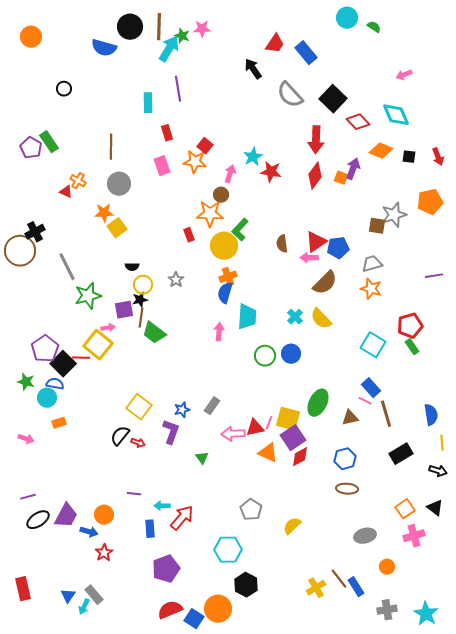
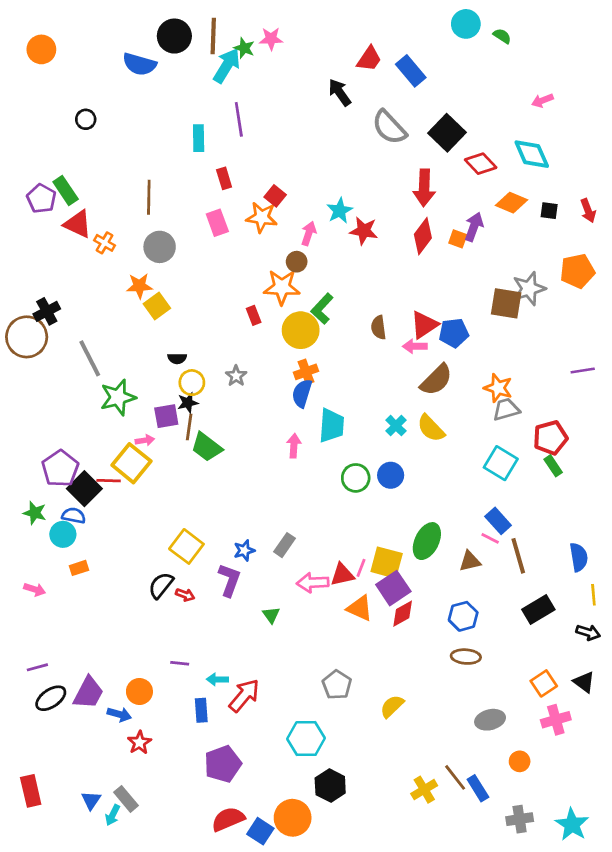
red triangle: (66, 192) -> (78, 224), moved, size x1.6
brown square: (377, 226) -> (506, 303), size x1.4
gray trapezoid: (372, 264) -> (506, 409), moved

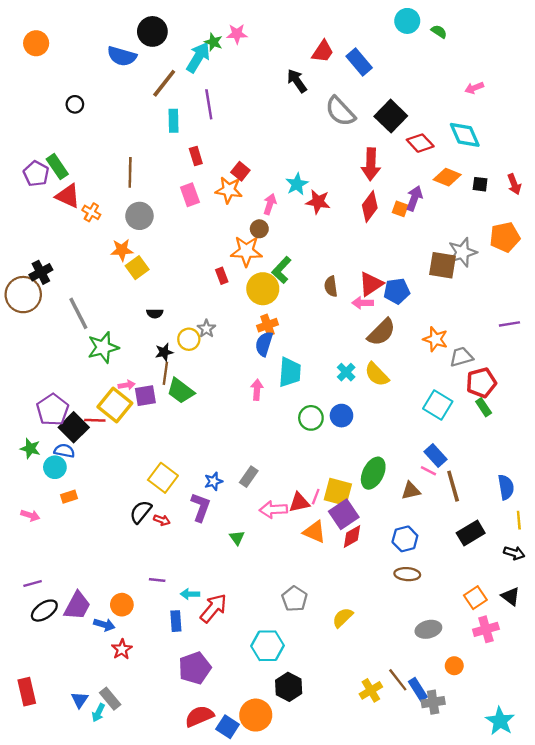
brown line: (213, 36) -> (164, 83), moved, turned 36
yellow circle: (192, 383) -> (189, 339), moved
gray trapezoid: (506, 409) -> (461, 357), moved
purple square: (166, 416) -> (145, 396), moved
gray cross: (520, 819) -> (433, 702), moved

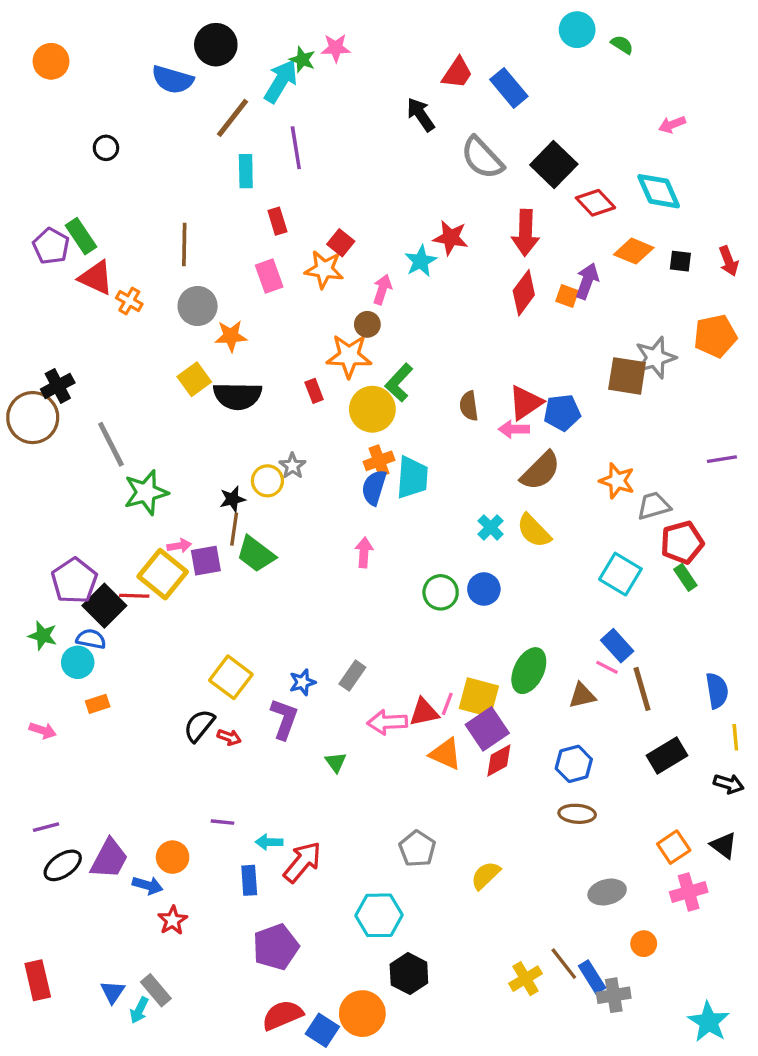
red star: (318, 202) -> (451, 238), moved
orange star: (122, 250) -> (231, 336), moved
black semicircle: (155, 313) -> (237, 396), moved, size x2.0
cyan trapezoid: (290, 372) -> (412, 477), moved

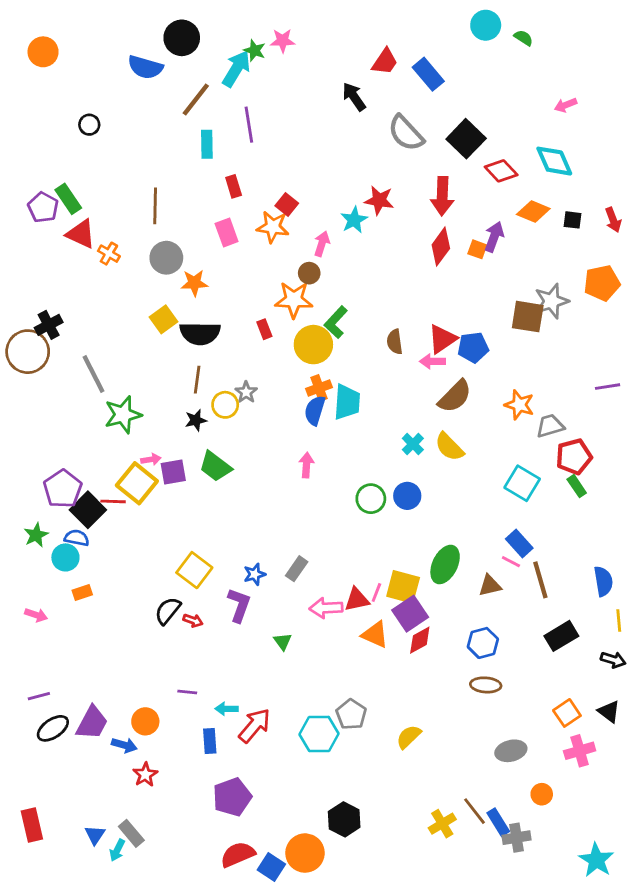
brown line: (234, 529) -> (197, 380), moved
green star: (43, 636) -> (36, 535), turned 30
cyan hexagon: (379, 915) -> (319, 734), moved

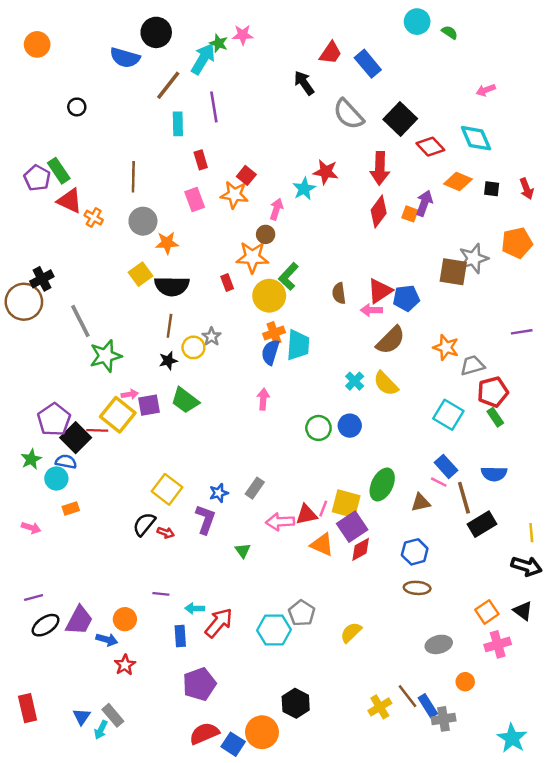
blue semicircle: (603, 581) -> (494, 474), moved, turned 100
black rectangle: (561, 636) -> (482, 524), moved
black arrow: (613, 660) -> (527, 566), size x1.4

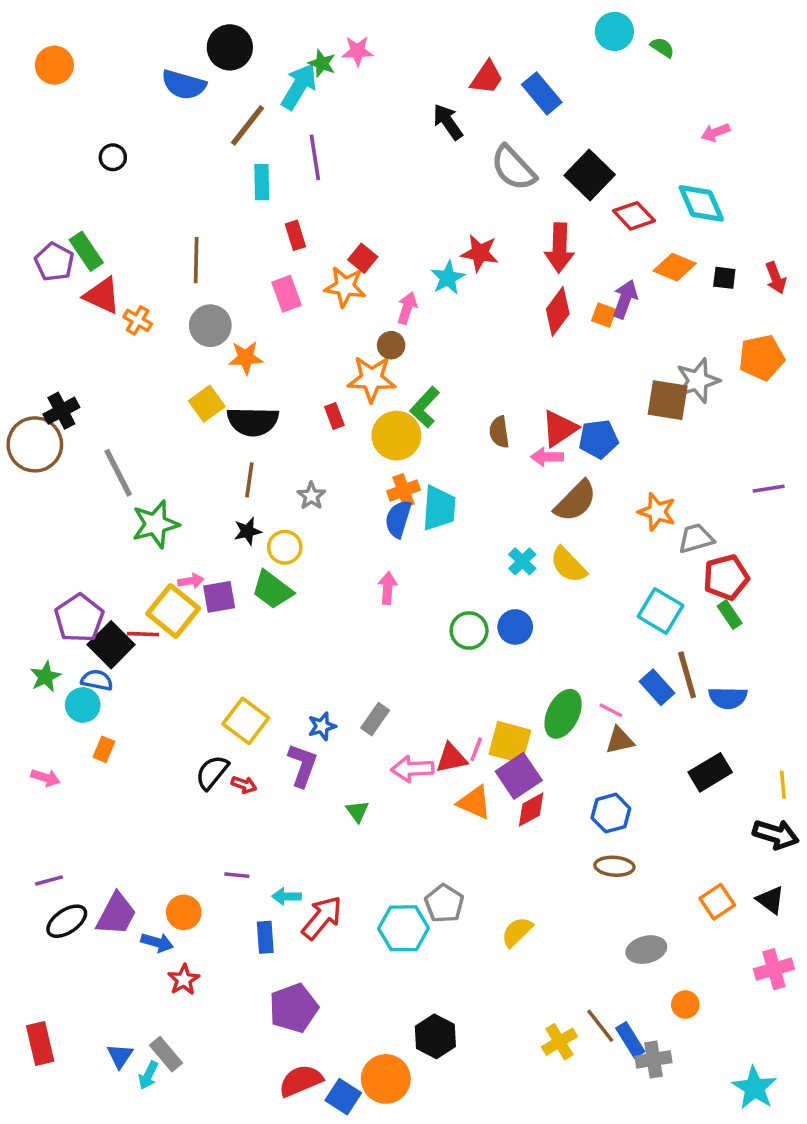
yellow circle: (193, 347) -> (285, 547), moved
pink line: (439, 482) -> (611, 710), moved
brown line: (464, 498) -> (687, 675), moved
orange rectangle: (71, 509) -> (104, 749), turned -49
pink cross: (498, 644) -> (774, 969), moved

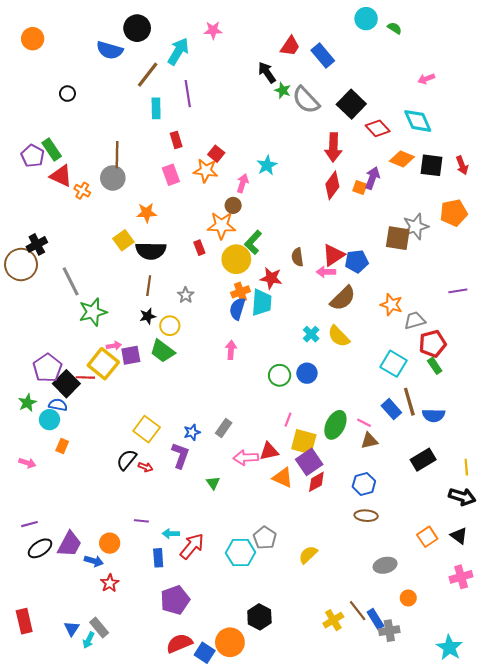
green star: (322, 63) -> (283, 90), moved
red star: (480, 253) -> (271, 278), moved
black square: (724, 278) -> (431, 165), size x1.6
gray circle: (210, 326) -> (113, 178), moved
pink line: (476, 749) -> (288, 420), moved

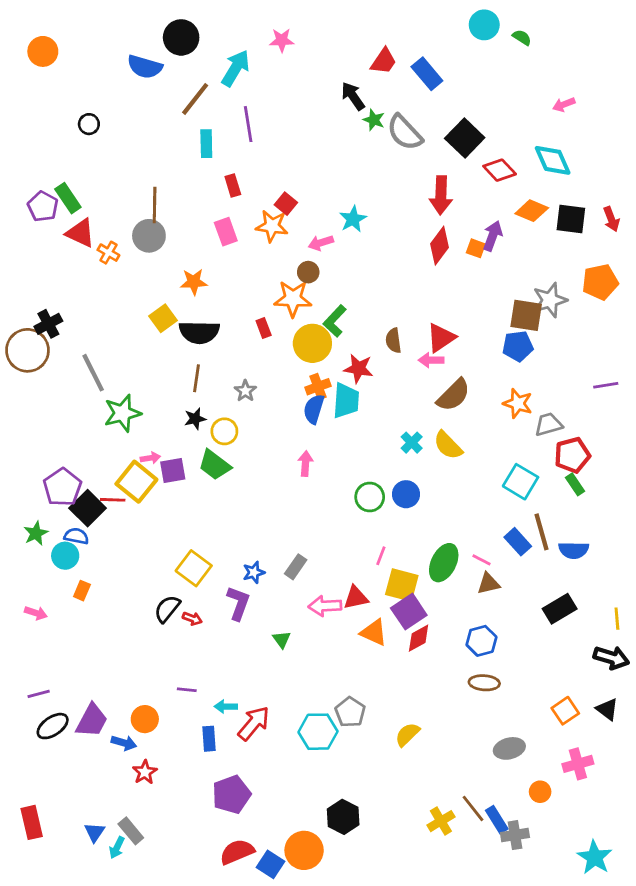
pink arrow: (243, 183) -> (321, 243), turned -126
blue pentagon: (357, 261) -> (518, 346), moved
pink cross: (461, 577) -> (578, 764), moved

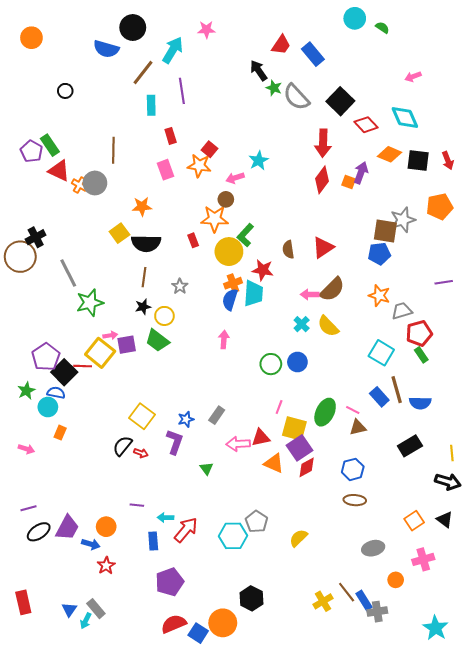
gray circle: (149, 236) -> (95, 183), moved
pink arrow: (431, 360) -> (310, 294), moved

